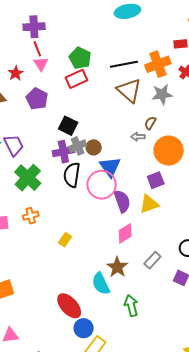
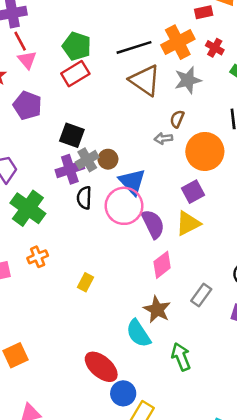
black semicircle: (72, 175) -> (84, 198), size x0.7

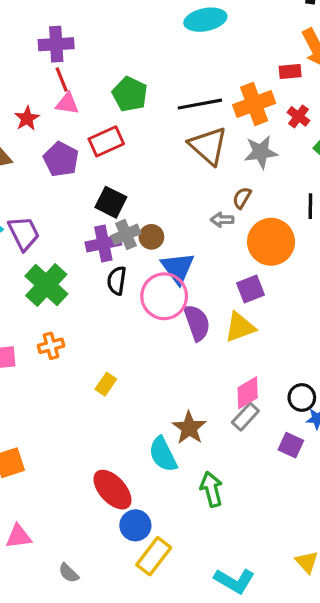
pink triangle: (27, 60) -> (67, 104), turned -48
red rectangle: (75, 74) -> (106, 141), moved
pink diamond: (162, 265) -> (248, 393), moved

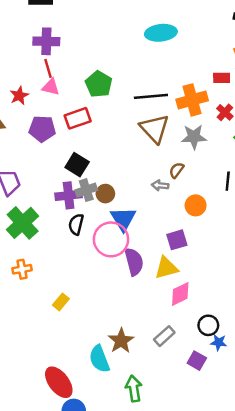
purple pentagon: (61, 159) -> (42, 129), turned -30
orange circle: (271, 242) -> (196, 205), size x0.6
pink diamond: (248, 393) -> (180, 294), moved

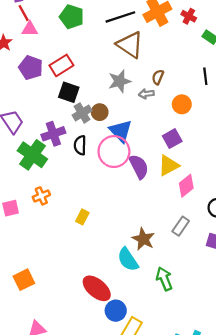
red rectangle: (78, 118) -> (61, 65), moved
purple pentagon: (42, 129) -> (31, 68), turned 30
gray star: (194, 137) -> (120, 81), moved
purple cross: (69, 195) -> (53, 134), moved

